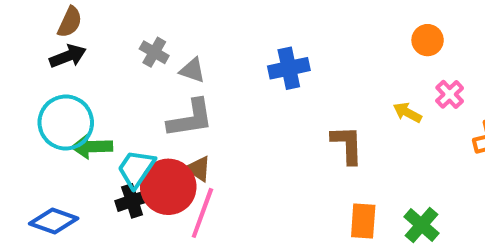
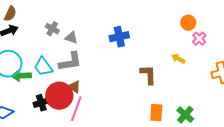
pink cross: (450, 94) -> (199, 39), moved
cyan trapezoid: (136, 169) -> (43, 67), moved, turned -70

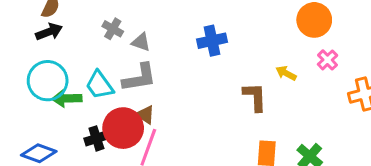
orange circle: (188, 23) -> (314, 20), size x1.5
pink cross: (199, 39) -> (328, 60), moved
yellow arrow: (178, 59) -> (286, 73), moved

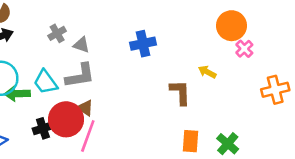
gray cross: (113, 29) -> (57, 33), turned 30
pink cross: (328, 60) -> (244, 49), moved

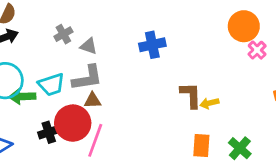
yellow arrow: (207, 72) -> (209, 103), moved, turned -42
cyan trapezoid: (45, 82) -> (51, 85), turned -72
brown triangle: (85, 108) -> (93, 100), moved, turned -36

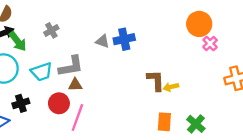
gray triangle: (89, 46) -> (102, 41), moved
green arrow: (22, 96) -> (18, 41), moved, turned -126
red circle: (73, 123) -> (59, 103), size x0.7
black cross: (49, 132) -> (21, 103), moved

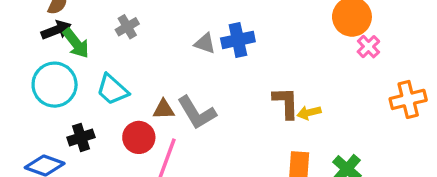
gray L-shape: (71, 66) -> (197, 113), moved, turned 68
cyan trapezoid: (42, 72) -> (112, 90), turned 60

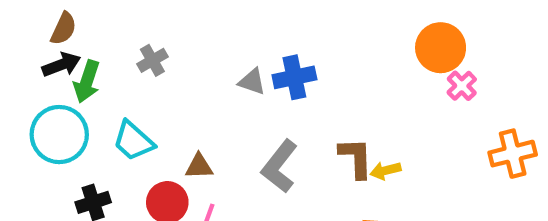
green arrow: (76, 43) -> (87, 82), turned 56
gray L-shape: (197, 113) -> (280, 166), moved, turned 69

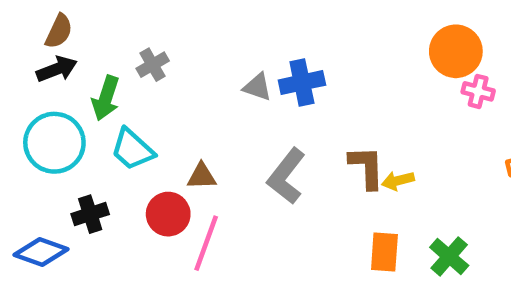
green arrow: (87, 82) -> (106, 98), moved
pink cross: (462, 86) -> (478, 91), turned -32

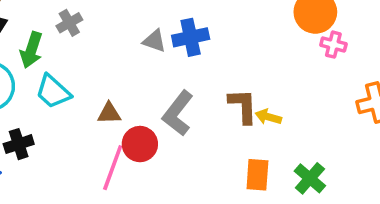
yellow arrow: (398, 181) -> (268, 117), turned 30
red circle: (168, 214) -> (140, 144), moved

